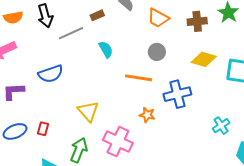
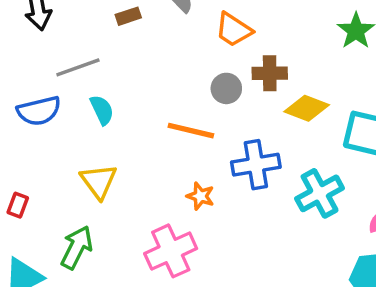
brown cross: (197, 21) -> (270, 73), moved
gray line: (71, 33) -> (78, 67), moved
cyan semicircle: (106, 49) -> (102, 110), moved
cyan cross: (221, 126) -> (320, 193), moved, size x1.5
pink cross: (118, 142) -> (171, 251), moved, turned 36

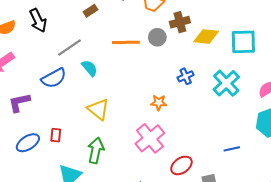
orange line: (191, 131) -> (126, 42), moved
blue cross: (256, 165) -> (186, 76), size x0.6

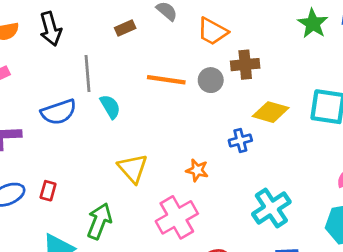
yellow diamond: (206, 37) -> (271, 112), moved
gray line: (70, 47) -> (88, 73), turned -70
cyan cross: (226, 83) -> (271, 208), moved
yellow triangle: (98, 109) -> (133, 168), moved

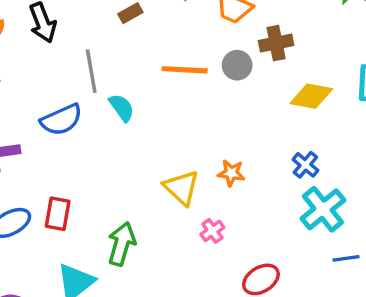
blue cross: (240, 140) -> (305, 165), moved, turned -30
yellow triangle: (133, 168) -> (181, 188), moved
red rectangle: (48, 191) -> (58, 214), size x1.4
pink cross: (177, 217) -> (212, 231), size x0.5

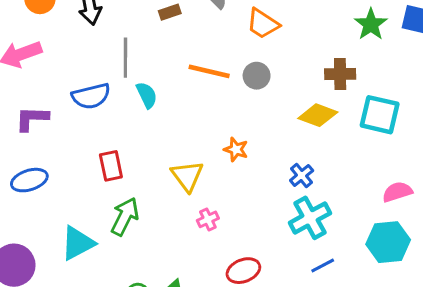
brown cross: (276, 43) -> (340, 74), moved
orange star: (231, 173) -> (236, 149), moved
red rectangle: (58, 214) -> (111, 166), moved, turned -32
blue line: (346, 258) -> (323, 265), turned -30

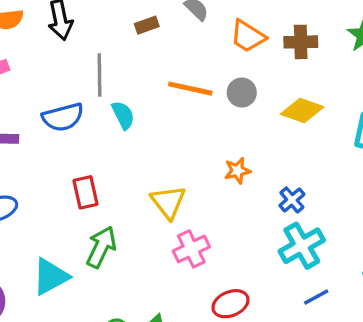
brown cross: (340, 74) -> (301, 42), moved
yellow diamond: (318, 115) -> (302, 111), moved
orange star: (236, 149) -> (237, 171), moved, turned -30
pink cross: (208, 219) -> (191, 249), size x1.5

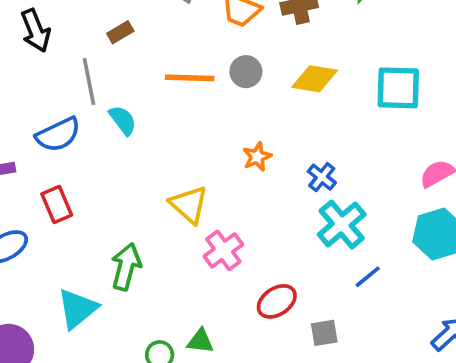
brown rectangle: (147, 25) -> (120, 32), moved
red rectangle: (85, 192) -> (57, 205), moved

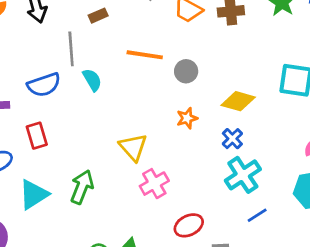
gray circle: (246, 72) -> (186, 71), moved
yellow diamond: (315, 79) -> (238, 101), moved
cyan triangle: (77, 309) -> (34, 195), moved

